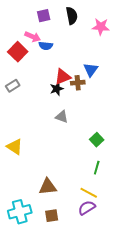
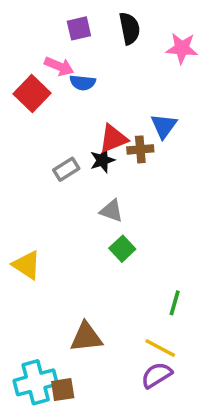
gray rectangle: (13, 86) -> (66, 169), moved
green square: (97, 140) -> (122, 249), moved
brown square: (52, 216) -> (63, 390), moved

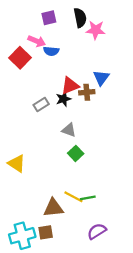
pink star: (182, 48) -> (96, 30), moved
green line: (175, 303) -> (88, 198), moved, turned 64
yellow line: (160, 348) -> (73, 197), moved
brown square: (63, 390) -> (46, 232), moved

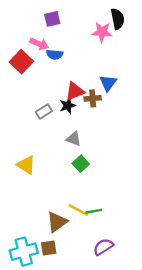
black semicircle: (80, 18) -> (118, 19), moved
yellow triangle: (17, 163) -> (26, 165), moved
brown triangle: (53, 208) -> (57, 222), turned -30

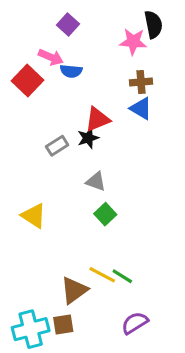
purple square: (52, 19) -> (68, 25), turned -35
blue triangle: (108, 83) -> (141, 108), turned -36
brown cross: (93, 98) -> (141, 82), moved
green line: (94, 211) -> (122, 276), turned 42

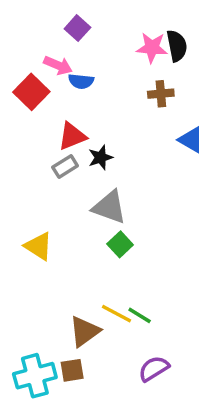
black semicircle: (153, 25) -> (177, 46), moved
blue triangle: (141, 108) -> (191, 140), moved
red triangle: (97, 119) -> (72, 136), moved
gray triangle: (96, 181) -> (109, 207), size x1.5

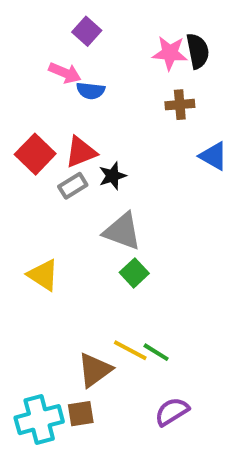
red square: (31, 92) -> (35, 154), moved

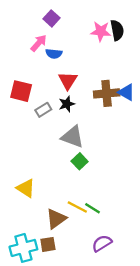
pink arrow: (65, 73) -> (39, 43), turned -72
brown cross: (180, 105) -> (107, 93), moved, size x1.5
red triangle: (81, 152) -> (68, 81), moved, turned -36
red square: (35, 154) -> (21, 91), turned -30
yellow triangle: (43, 275) -> (26, 188), moved

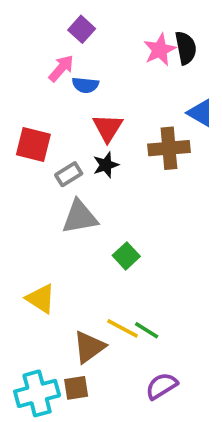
pink star: (101, 31) -> (160, 50), turned -30
blue triangle: (126, 92) -> (201, 113), moved
gray triangle: (73, 137) -> (80, 217), moved, turned -30

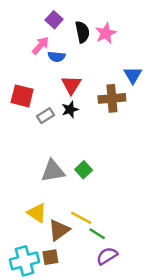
black semicircle: (186, 48) -> (82, 32), moved
blue triangle: (201, 113) -> (133, 75), turned 30
gray triangle: (80, 217) -> (53, 171), moved
yellow triangle: (41, 299) -> (37, 213), moved
green line: (147, 330) -> (97, 234), moved

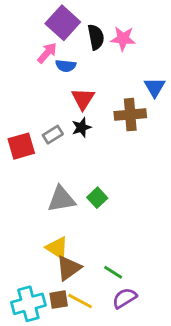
purple square: (54, 20) -> (63, 23), size x1.6
pink star: (106, 33) -> (123, 39), turned 30
red square: (22, 96) -> (21, 146), moved, turned -30
yellow triangle: (37, 213) -> (57, 248), moved
yellow line: (81, 218) -> (80, 301), moved

